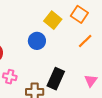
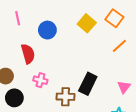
blue circle: (37, 41) -> (47, 30), moved

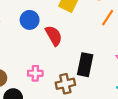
red semicircle: (28, 54) -> (54, 36), moved

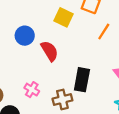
pink cross: (35, 73) -> (32, 90), turned 32

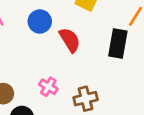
black rectangle: (82, 80) -> (118, 43), moved

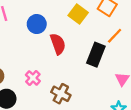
brown cross: (86, 99) -> (61, 94), turned 30

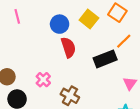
blue circle: (37, 24) -> (60, 24), moved
black rectangle: (96, 55) -> (105, 59), turned 45

